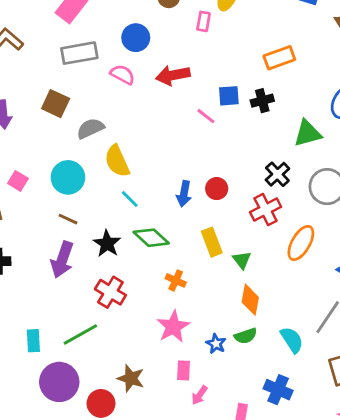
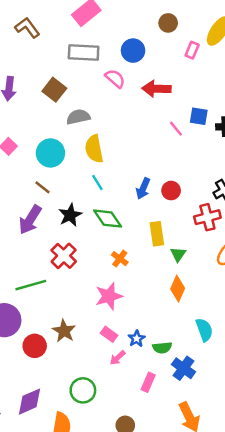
green semicircle: (246, 336) -> (162, 348), moved
blue star: (216, 344) -> (137, 339), moved
pink rectangle: (183, 370) -> (109, 334), turned -70

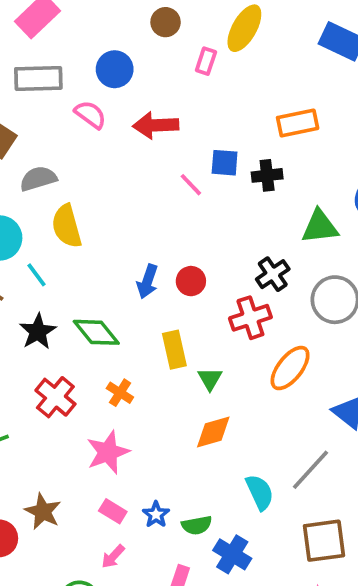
cyan line: (97, 183) -> (36, 275), moved
red cross: (64, 256) -> (55, 397), moved
orange diamond: (178, 289) -> (213, 432), turned 55
pink arrow: (118, 358) -> (113, 557), moved

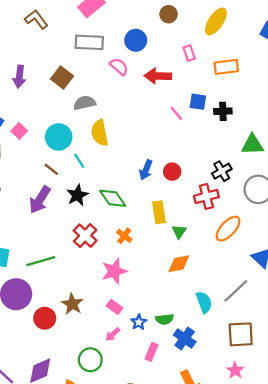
pink rectangle: (206, 61) -> (189, 53), moved, turned -42
orange rectangle: (298, 123) -> (226, 67), moved
blue star: (156, 515) -> (139, 322), moved

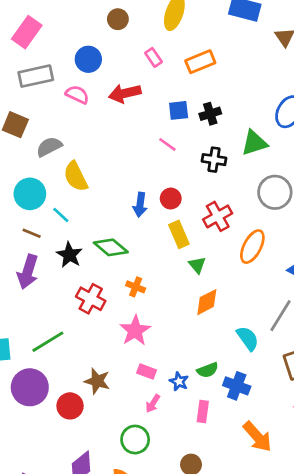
pink line: (176, 113) -> (167, 144), moved
black cross: (222, 171) -> (214, 160), moved, turned -36
yellow rectangle: (159, 212) -> (179, 234), moved

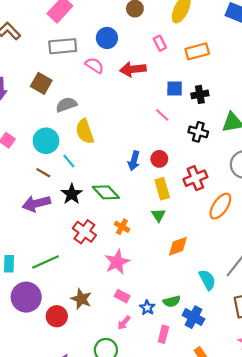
green triangle: (197, 265) -> (159, 215), moved
purple arrow: (28, 272) -> (36, 203), turned 52

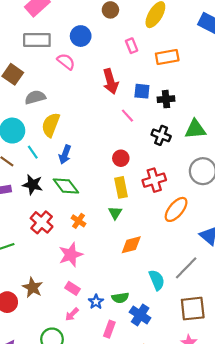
red arrow: (133, 69) -> (111, 81), moved, turned -105
yellow semicircle: (85, 131) -> (51, 125), turned 35
blue arrow: (134, 161) -> (65, 154), moved
black star: (72, 194) -> (33, 185), turned -30

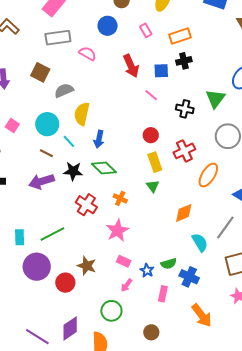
blue circle: (81, 36) -> (108, 26), moved
black cross: (166, 99) -> (184, 61), moved
green triangle: (195, 129) -> (215, 99), turned -40
orange diamond: (131, 245) -> (184, 213), moved

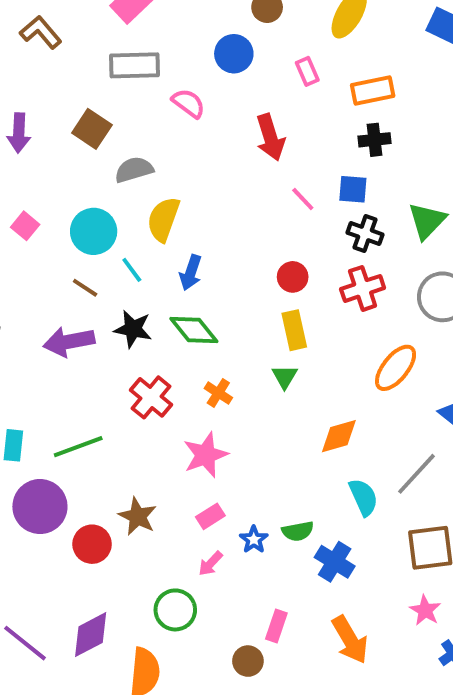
blue square: (161, 71) -> (353, 189), moved
red cross: (184, 151) -> (363, 288), moved
pink rectangle: (124, 261) -> (210, 516), turned -64
pink rectangle: (163, 294) -> (276, 626), moved

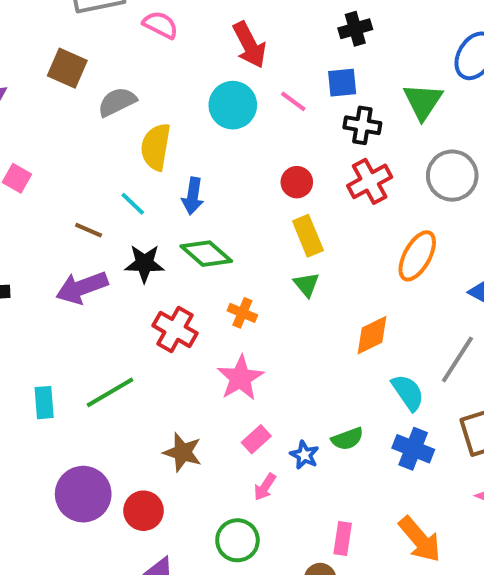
cyan circle: (94, 231) -> (233, 105), moved
purple circle: (40, 507) -> (83, 494), moved
red circle: (92, 544) -> (143, 511), moved
blue cross: (335, 562) -> (413, 449), moved

